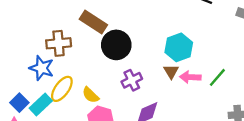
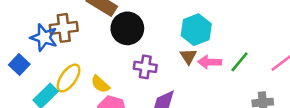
blue star: (42, 68) -> (44, 38), moved
purple cross: (132, 80) -> (145, 67), turned 36
blue square: (19, 103) -> (19, 65), moved

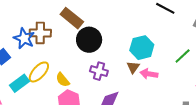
green line: (239, 62) -> (183, 56), moved

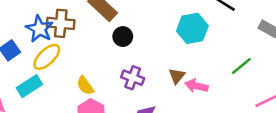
black circle: (89, 40) -> (123, 37), size x0.6
cyan hexagon: (142, 48) -> (192, 28), moved
yellow ellipse: (39, 72) -> (47, 57), moved

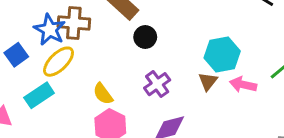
cyan hexagon: (192, 28) -> (222, 55), moved
purple cross: (133, 78) -> (157, 84), turned 35
pink arrow: (196, 86) -> (243, 85), moved

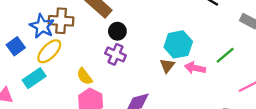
purple cross: (157, 84) -> (116, 54), moved, turned -30

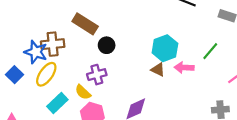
purple cross: (116, 54) -> (97, 75), moved, turned -30
brown triangle: (167, 66) -> (158, 70), turned -32
cyan rectangle: (34, 78) -> (57, 103), moved

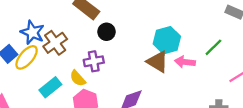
brown cross: (53, 44) -> (55, 43), moved, turned -35
brown triangle: (158, 70) -> (158, 62), size x1.5
yellow ellipse: (46, 74) -> (27, 57), moved

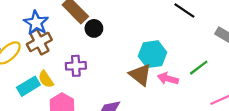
blue star: (32, 32) -> (36, 23), moved
black circle: (107, 32) -> (94, 28), moved
yellow semicircle: (78, 78) -> (46, 79), moved

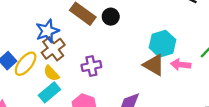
blue star: (36, 23) -> (47, 31), turned 30
black circle: (94, 28) -> (111, 17), moved
yellow semicircle: (46, 79) -> (51, 73), moved

